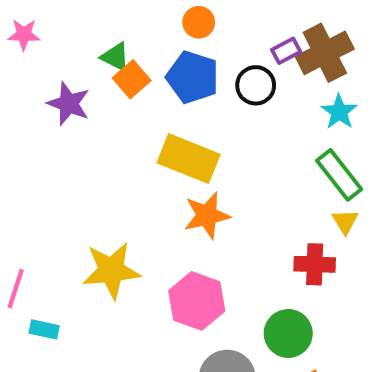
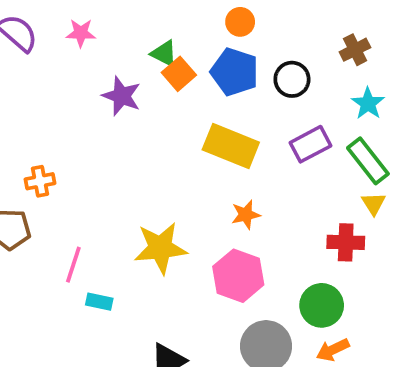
purple rectangle: (286, 51) -> (311, 144), moved, size x1.5
brown cross: (325, 53) -> (355, 50), size x0.6
orange star: (207, 215) -> (246, 215), moved, size x0.7

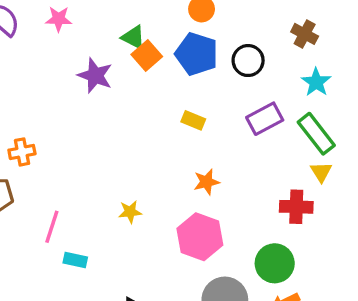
brown cross: (355, 50) -> (305, 34), turned -35
yellow rectangle: (231, 146) -> (193, 120), size x0.5
yellow star: (160, 248) -> (130, 212), size x0.5

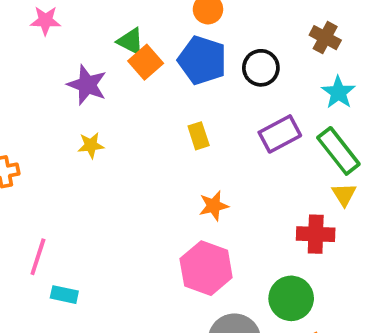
yellow rectangle: (193, 120) -> (199, 136), turned 50
yellow star: (130, 212) -> (91, 145), moved

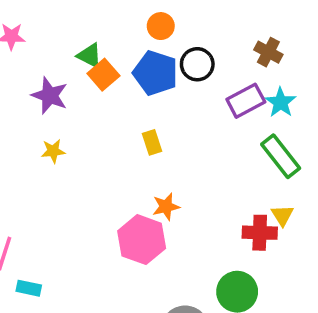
black circle: (261, 68) -> (197, 64), moved
purple rectangle: (280, 134) -> (246, 101), moved
yellow triangle: (344, 194) -> (282, 215), moved
pink hexagon: (206, 268) -> (142, 240), moved

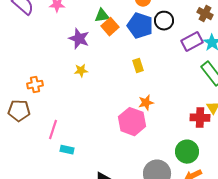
green triangle: (90, 56) -> (102, 16), turned -35

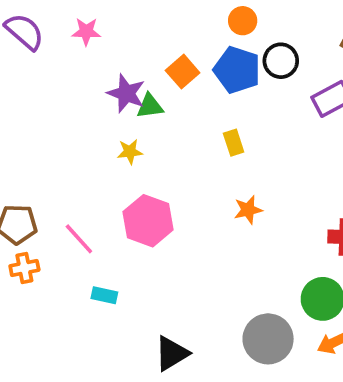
green triangle: (102, 16) -> (150, 106), moved
orange cross: (35, 85) -> (24, 268), moved
pink hexagon: (132, 122) -> (148, 221), moved
pink line: (53, 130) -> (79, 239), moved, turned -60

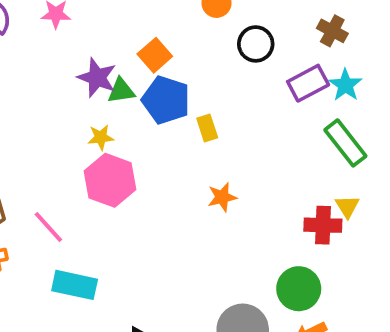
blue pentagon: (237, 70) -> (166, 100), moved
pink hexagon: (148, 221) -> (110, 180), moved
cyan rectangle: (104, 295) -> (75, 285), size x1.6

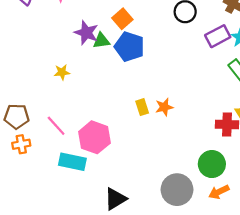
yellow rectangle: (207, 128) -> (142, 107), moved
yellow star: (101, 137) -> (62, 72), moved
pink hexagon: (110, 180) -> (94, 137), moved

